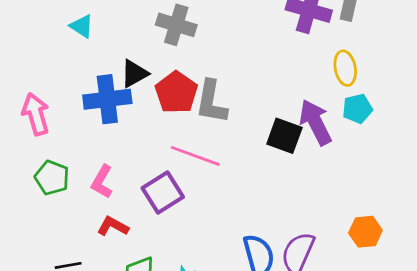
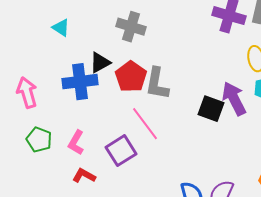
pink line: (195, 156) -> (145, 124), turned 33

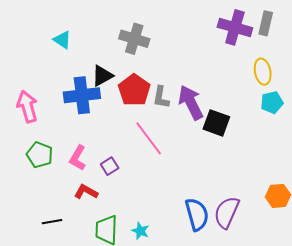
gray L-shape: (157, 84) -> (161, 97), size x0.7
purple arrow: (234, 99) -> (191, 102), moved
purple square: (121, 151) -> (110, 166), moved, size x0.6

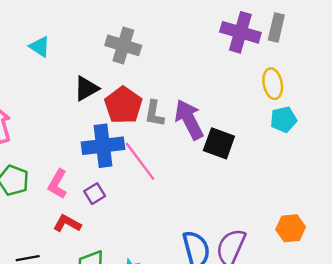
blue cross: (82, 95) -> (103, 146), moved

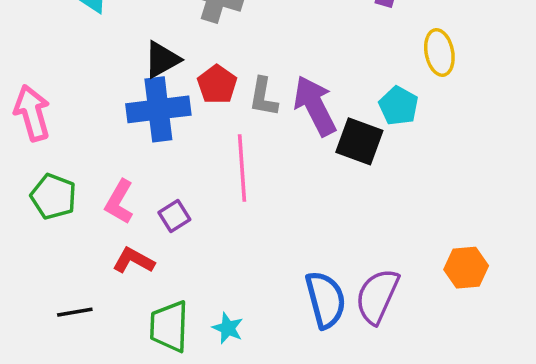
red pentagon: (123, 105) -> (217, 84), size x0.7
cyan pentagon: (283, 120) -> (398, 106), moved, turned -30
blue cross: (103, 146) -> (158, 109), moved
pink line: (140, 161) -> (242, 168), turned 33

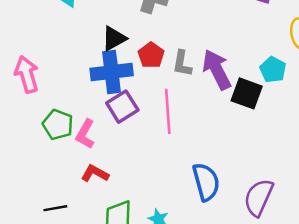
green pentagon: (53, 197) -> (58, 125), moved
purple square: (174, 216) -> (122, 107), moved, size x1.5
blue semicircle: (326, 300) -> (206, 182), moved

